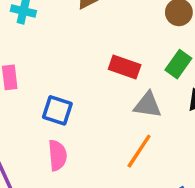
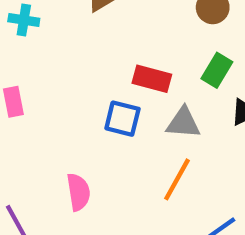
blue square: (57, 110) -> (122, 119), moved

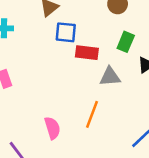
blue square: (122, 119) -> (66, 32), moved
orange line: (177, 179) -> (92, 114), moved

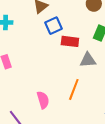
blue square: (66, 32) -> (54, 26), turned -30

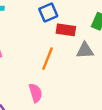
orange line: (74, 89) -> (48, 59), moved

